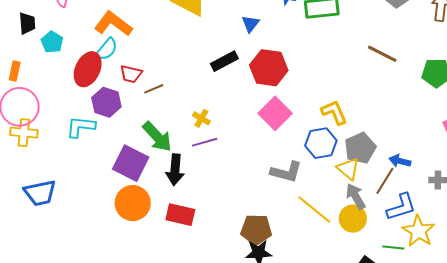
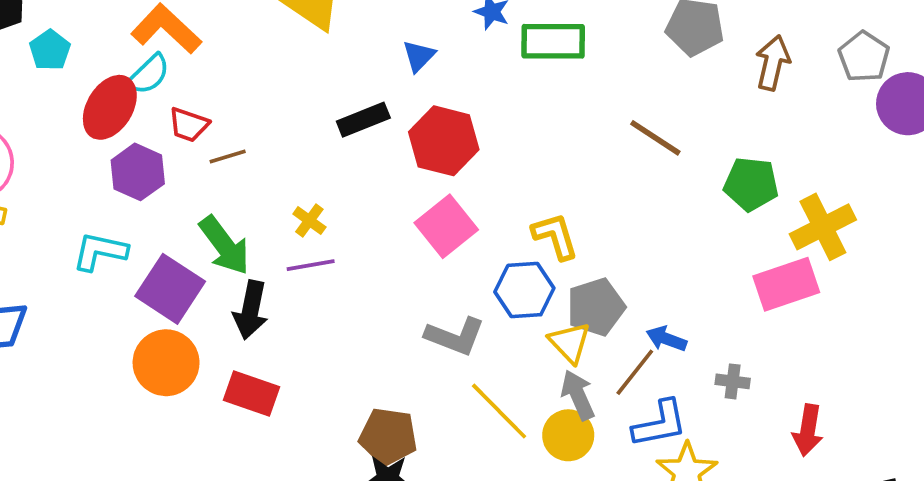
cyan L-shape: (81, 127) -> (100, 251), moved

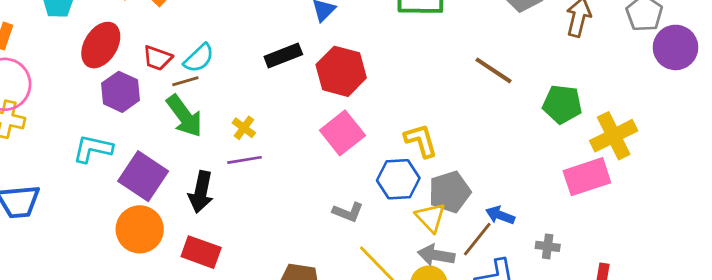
cyan semicircle: (149, 74) -> (199, 58), moved
green arrow: (225, 245) -> (184, 116), moved
gray L-shape: (455, 336) -> (348, 212), size x0.7
gray arrow: (578, 395) -> (436, 255), turned -57

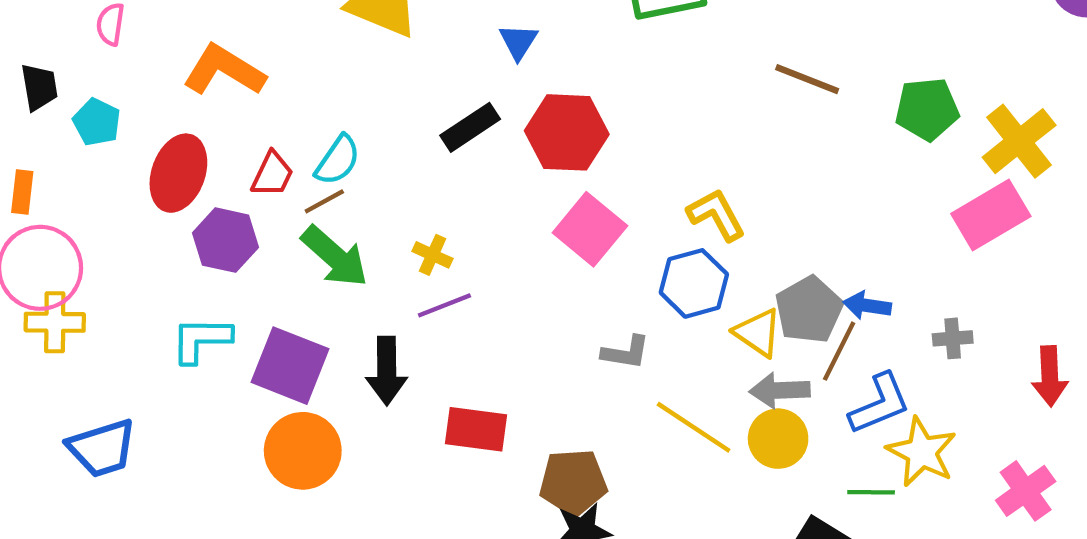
red trapezoid: (157, 58) -> (272, 174), turned -72
gray pentagon: (450, 192) -> (809, 310), moved
red rectangle: (201, 252) -> (476, 429), moved

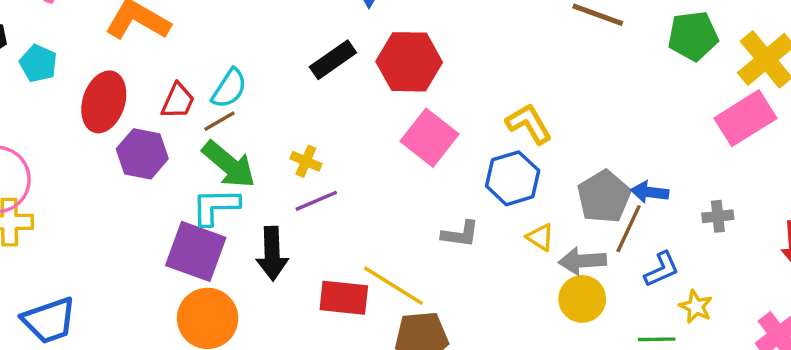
yellow triangle: (758, 333) -> (540, 237), moved, size x0.7
cyan L-shape: (201, 340) -> (215, 207), moved
blue L-shape: (880, 404) -> (662, 269), size x0.7
yellow line: (694, 427) -> (393, 286), moved
yellow star: (922, 452) -> (696, 307), size x0.6

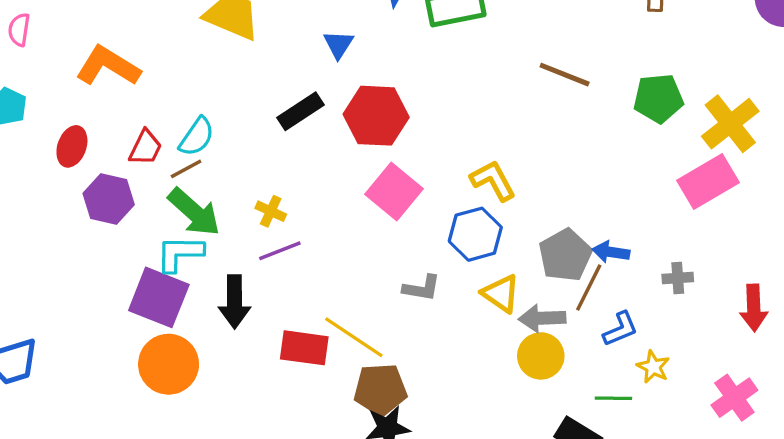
red ellipse: (104, 102) -> (72, 146), size x0.7
yellow triangle: (540, 237) -> (501, 294), size x1.4

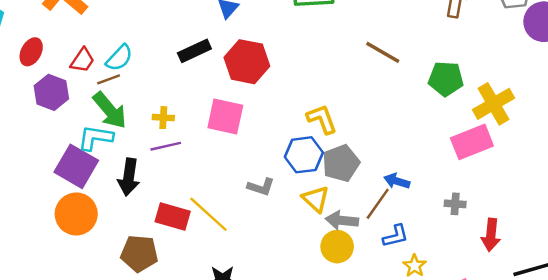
pink square: (394, 191) -> (225, 116), moved, turned -36
yellow cross: (271, 211) -> (163, 118), turned -30
gray pentagon: (565, 255) -> (341, 163), moved
gray cross: (678, 278) -> (455, 204), moved
brown pentagon: (380, 390) -> (139, 253), moved

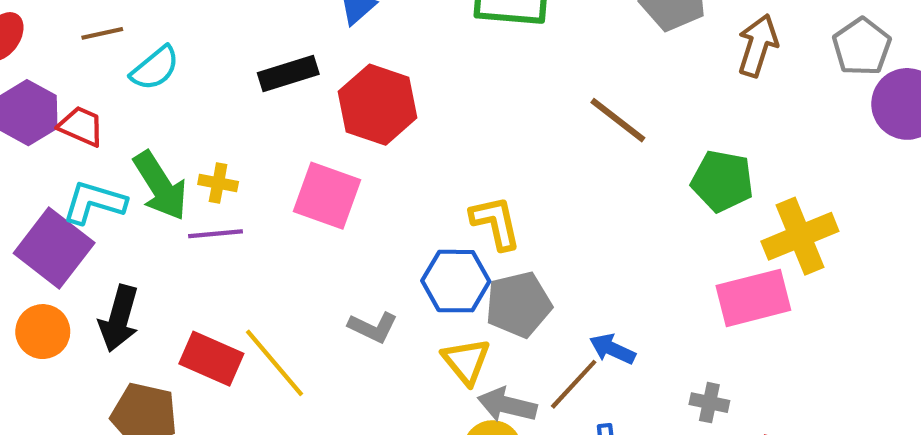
red trapezoid: (82, 60) -> (81, 126), moved, turned -108
brown line: (109, 79) -> (102, 33), moved
green arrow: (110, 110) -> (160, 186), moved
black arrow: (129, 177) -> (119, 318), moved
orange circle: (76, 214) -> (43, 332), size x0.7

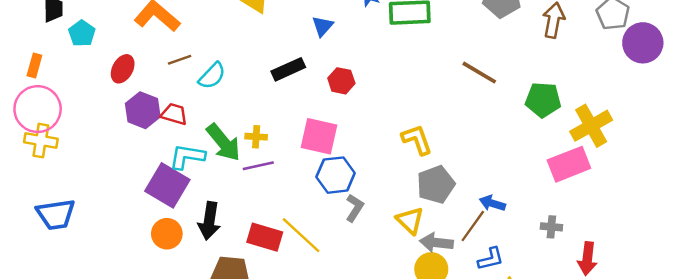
red hexagon: (378, 105) -> (341, 81), size x0.6
blue hexagon: (456, 281) -> (336, 175), moved
gray L-shape: (373, 327) -> (355, 208), turned -76

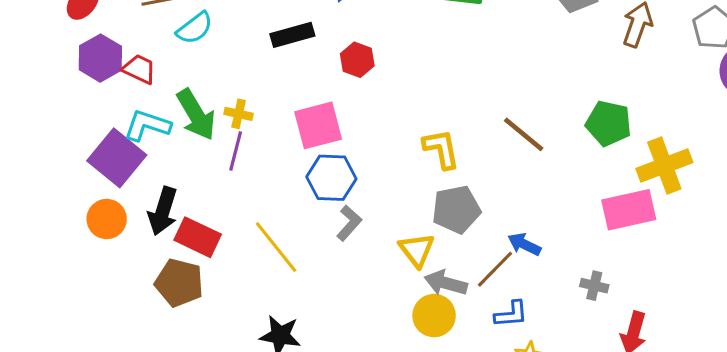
brown line: (479, 73) -> (524, 134), moved
pink square: (319, 136) -> (318, 125), turned -36
purple line: (258, 166) -> (236, 151), turned -72
red rectangle: (265, 237) -> (198, 237), moved

